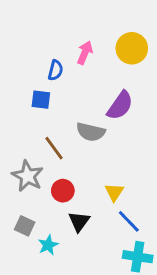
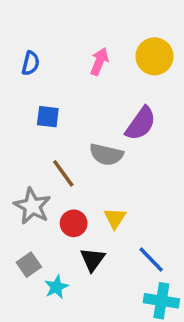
blue semicircle: (55, 70) -> (31, 63), moved
yellow triangle: (114, 192) -> (115, 218), moved
gray square: (25, 226) -> (29, 265), turned 30

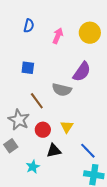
blue semicircle: (31, 63) -> (29, 26), moved
black triangle: (93, 259) -> (54, 151), turned 42
gray square: (29, 265) -> (11, 146), moved

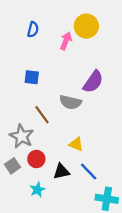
yellow circle: (90, 33) -> (86, 26), moved
yellow triangle: (67, 127) -> (76, 144), turned -40
red circle: (43, 130) -> (36, 159), moved
blue line: (88, 151) -> (89, 171), moved

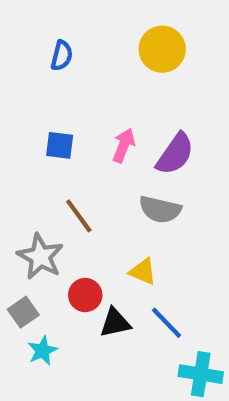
pink arrow: (66, 41) -> (124, 145), moved
gray semicircle: (70, 102) -> (160, 210), moved
red circle: (36, 159) -> (85, 295), moved
cyan star: (37, 190) -> (42, 351), moved

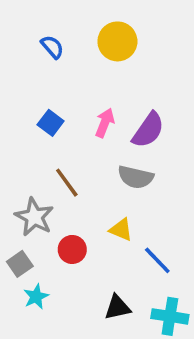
yellow circle: (162, 49) -> (117, 41), moved
blue semicircle: (62, 56) -> (52, 47), turned -55
blue square: (60, 145) -> (51, 123), turned 30
black triangle: (115, 323) -> (117, 307), moved
blue line: (166, 323) -> (157, 260), moved

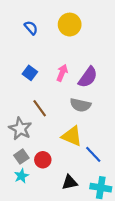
yellow triangle: (121, 230) -> (72, 136), size x1.5
red circle: (72, 249) -> (43, 160), moved
gray square: (20, 264) -> (21, 157), moved

